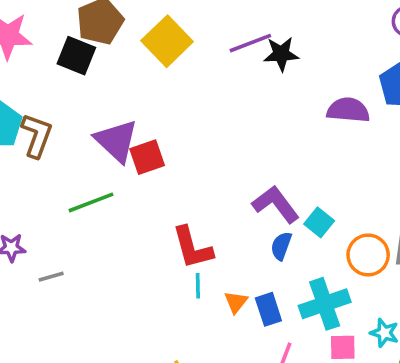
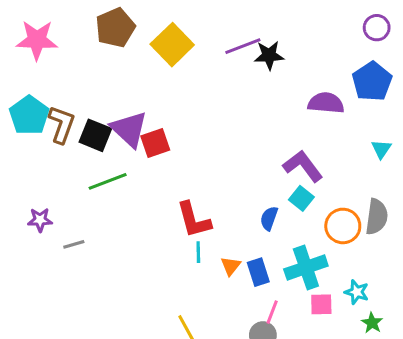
black square: (76, 56) -> (95, 135), moved
purple L-shape: (276, 204) -> (303, 166), moved

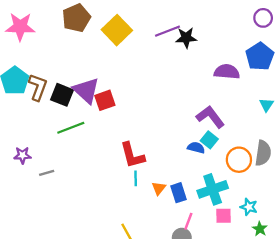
blue semicircle: (269, 218) -> (196, 148), moved, turned 84

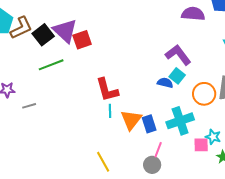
brown L-shape: (38, 87) -> (21, 28), turned 45
black square: (62, 95) -> (43, 35), turned 30
orange triangle: (159, 188) -> (131, 120), size x1.6
pink square: (224, 216) -> (201, 145), moved

